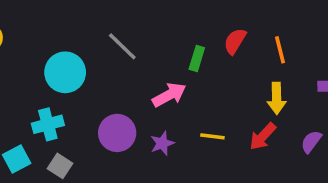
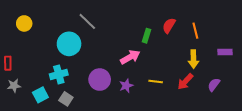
gray line: (122, 46) -> (87, 21), moved

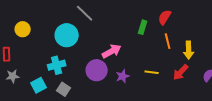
yellow circle: (24, 23) -> (23, 29), moved
orange line: (195, 31) -> (168, 41), moved
pink arrow: (130, 57) -> (112, 51), moved

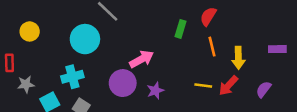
yellow line: (152, 72) -> (203, 86), moved
gray star: (13, 76) -> (26, 84), moved

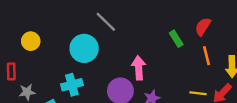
green rectangle: (181, 29) -> (176, 39), turned -49
pink arrow: (142, 59) -> (139, 68), turned -65

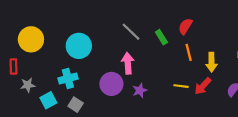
gray line: (106, 22) -> (131, 32), moved
yellow circle: (31, 41) -> (31, 39), size x1.5

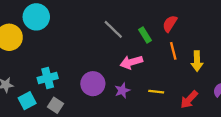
cyan circle: (79, 46) -> (36, 17), moved
pink arrow: (128, 63) -> (131, 62), moved, turned -102
yellow line: (181, 86) -> (156, 92), moved
red arrow: (203, 86) -> (189, 100), moved

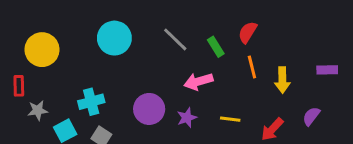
cyan circle: (36, 17) -> (114, 38), moved

